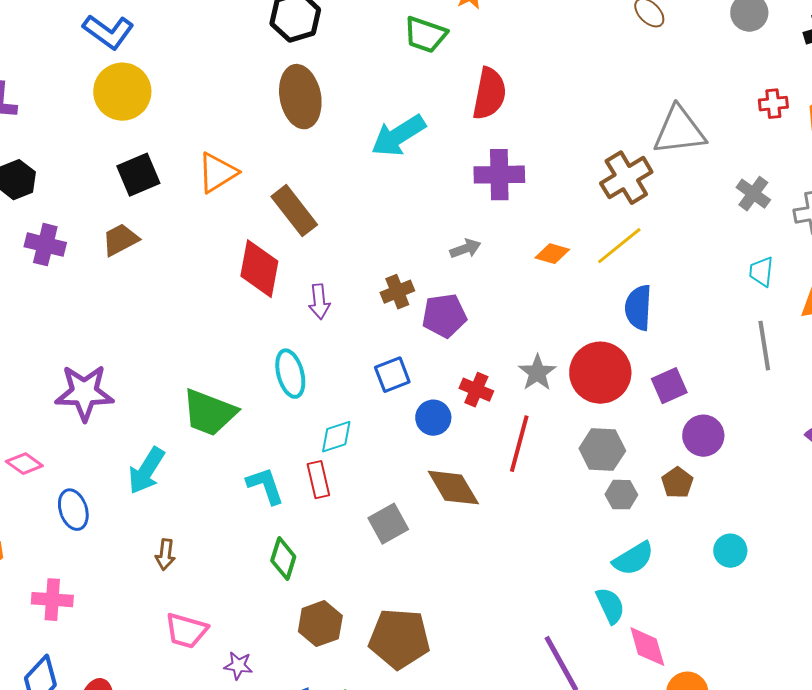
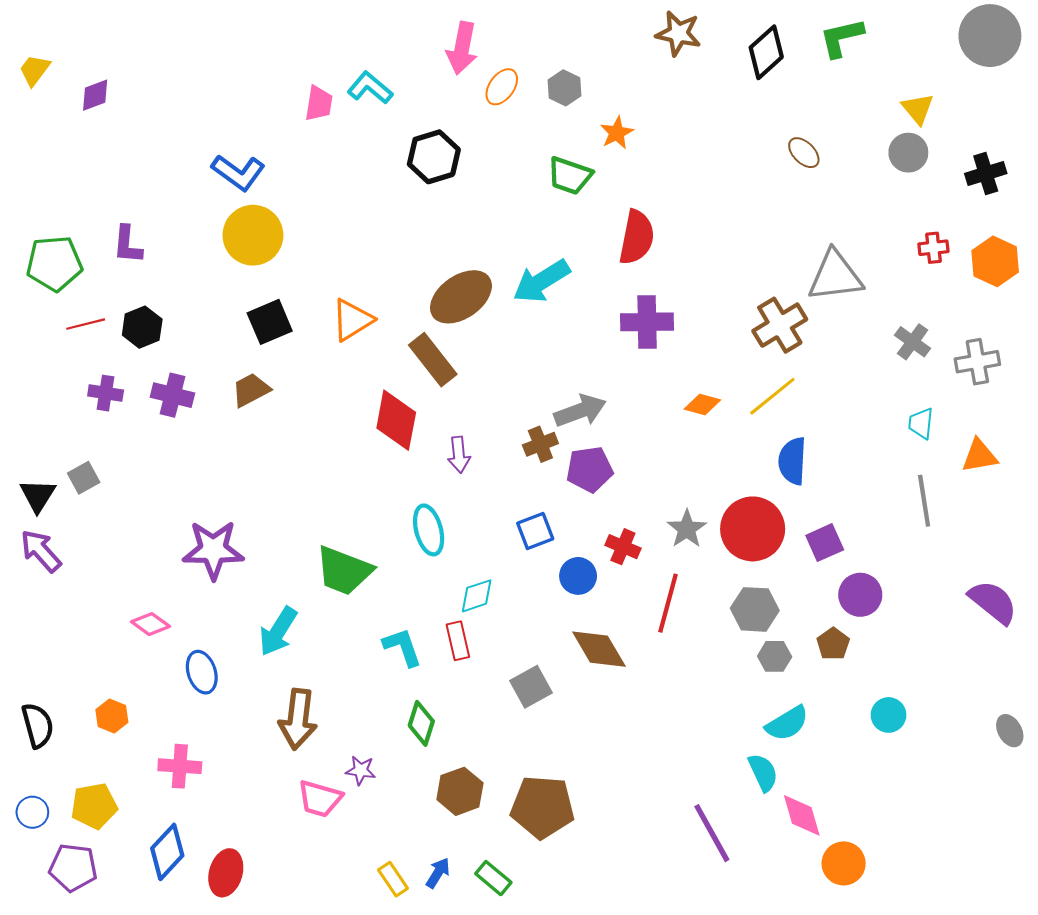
brown ellipse: (300, 97) -> (461, 297), moved, turned 66
gray arrow: (465, 249) -> (580, 411), moved, size x1.6
brown arrow: (165, 555) -> (298, 719), size x1.8
purple star: (238, 666) -> (361, 770), moved

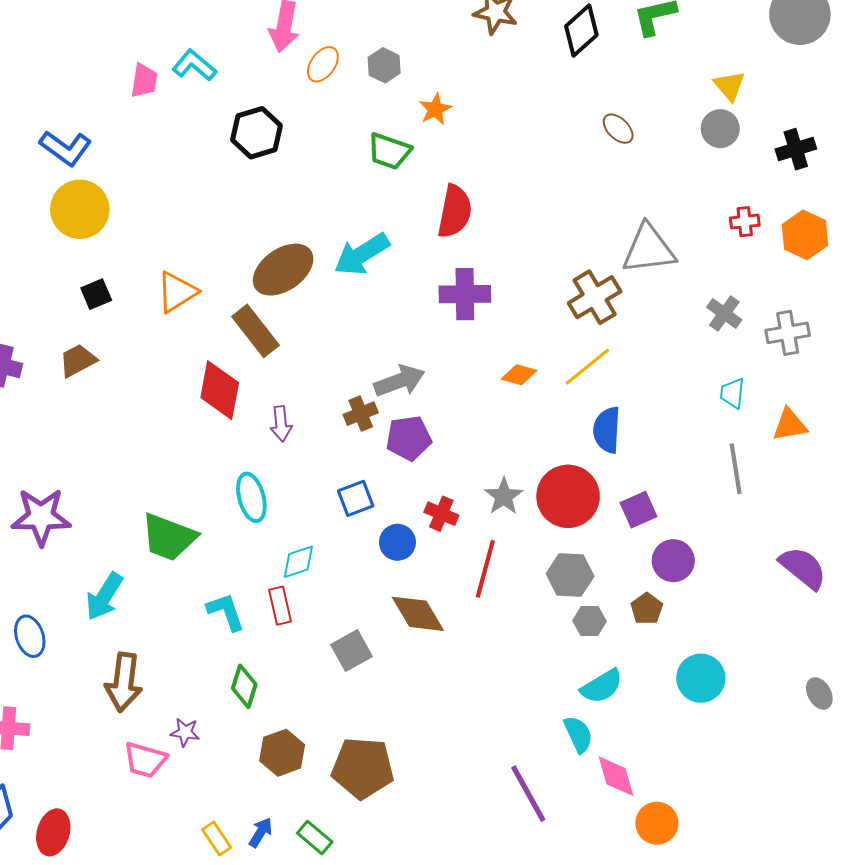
black square: (270, 322) -> (96, 294), size x0.7
cyan circle: (889, 715) -> (701, 678), size x1.4

